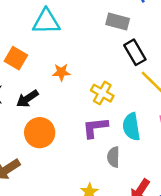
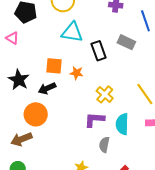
black rectangle: (135, 52) -> (99, 51), moved
orange square: (16, 58) -> (54, 66), moved, turned -36
orange circle: (40, 133) -> (36, 114), moved

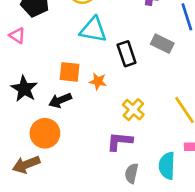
cyan semicircle: (122, 124) -> (167, 166), moved

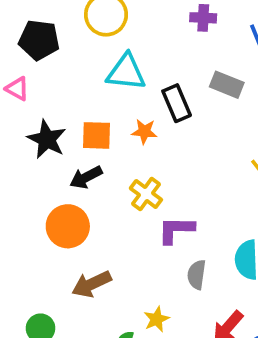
orange star: (98, 81) -> (144, 132), moved
black star: (24, 89) -> (47, 139), moved
yellow cross: (133, 110) -> (146, 194), moved
brown arrow: (26, 164) -> (92, 284), moved

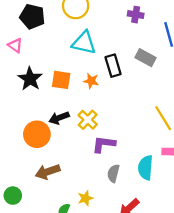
black arrow: (86, 177) -> (59, 118), moved

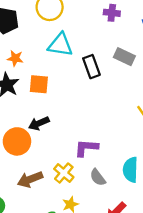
orange star: (91, 81) -> (15, 58), moved
yellow cross: (88, 120) -> (64, 173), moved
gray semicircle: (113, 173) -> (98, 177), turned -48

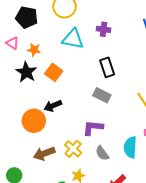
purple cross: (112, 13) -> (103, 29), moved
gray rectangle: (124, 57) -> (102, 95), moved
black rectangle: (91, 67) -> (107, 67), moved
orange square: (39, 84) -> (54, 72), turned 30

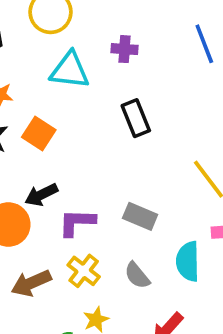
gray rectangle: (102, 95) -> (140, 216), moved
purple L-shape: (93, 128) -> (77, 222), moved

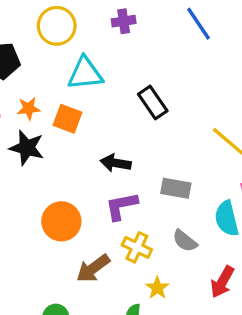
purple cross: (124, 49) -> (124, 21), moved
orange square: (39, 134) -> (68, 119), moved
black arrow: (41, 195) -> (116, 163), moved, turned 48

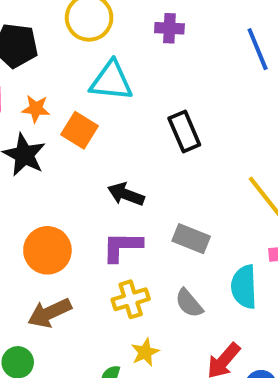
yellow cross: (137, 247) -> (131, 299), turned 36
brown arrow: (93, 268) -> (50, 313), moved

